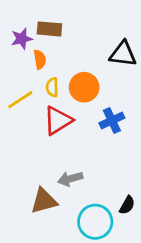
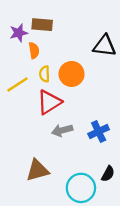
blue cross: (112, 121) -> (99, 132), moved
gray arrow: (70, 179) -> (62, 130), moved

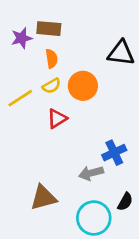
orange semicircle: (34, 50) -> (52, 59), moved
yellow semicircle: (45, 74) -> (52, 86), turned -119
red triangle: (49, 102) -> (57, 119), size x0.7
gray arrow: (62, 130) -> (91, 173), moved

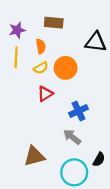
brown rectangle: (49, 29) -> (54, 23), moved
yellow line: (20, 98) -> (16, 57), moved, turned -54
blue cross: (114, 153) -> (79, 111), moved
gray arrow: (91, 173) -> (72, 137), turned 54

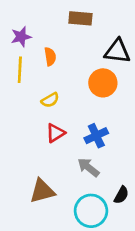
brown rectangle: (54, 23) -> (80, 18), moved
yellow semicircle: (41, 68) -> (50, 100), moved
orange circle: (66, 68) -> (103, 83), moved
red triangle: (45, 94) -> (55, 133), moved

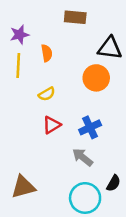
brown triangle: (42, 191) -> (23, 187), moved

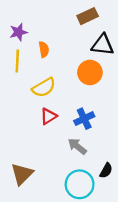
brown rectangle: (75, 17) -> (88, 16), moved, turned -30
yellow semicircle: (47, 94) -> (44, 87), size x1.5
brown triangle: (23, 187) -> (22, 174), turned -30

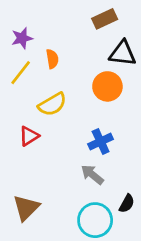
yellow line: (17, 61) -> (21, 73), turned 35
red triangle: (48, 116) -> (29, 136), moved

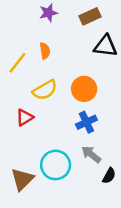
purple star: (22, 38) -> (48, 13), moved
orange circle: (107, 86) -> (84, 89), moved
gray arrow: (92, 175) -> (91, 154), moved
cyan circle: (95, 220) -> (56, 165), moved

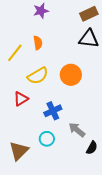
brown rectangle: (90, 16) -> (89, 14), moved
blue cross: (86, 122) -> (53, 111), moved
cyan circle: (56, 165) -> (47, 139), size x0.6

